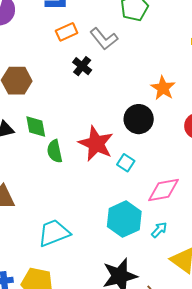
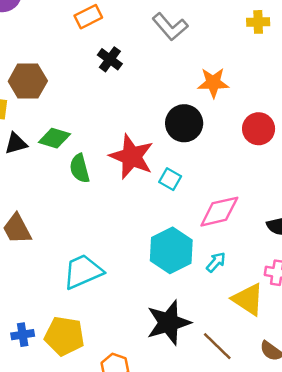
gray L-shape: (104, 39) -> (170, 27), moved
orange star: (163, 88) -> (213, 83), turned -30
green diamond: (36, 127) -> (54, 138), turned -60

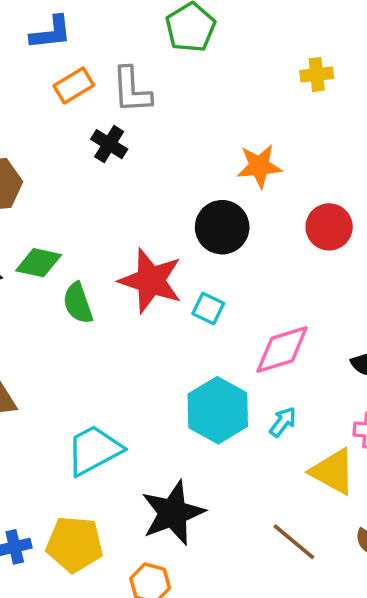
gray L-shape: (170, 27) -> (132, 90), moved, turned 42
black star: (169, 323) -> (173, 513), moved

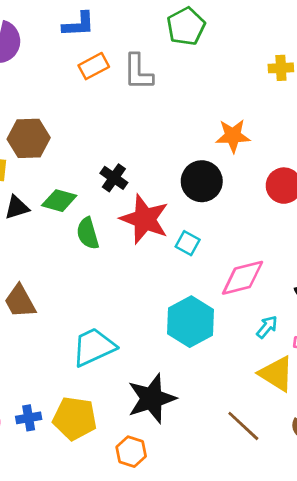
black cross: (109, 144) -> (114, 178), moved
cyan arrow: (283, 422) -> (267, 327), moved

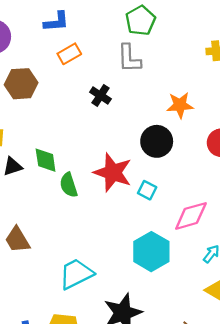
gray L-shape: (138, 72) -> (129, 58), moved
brown hexagon: (29, 138) -> (21, 84), moved
black cross: (114, 178) -> (100, 95), moved
green diamond: (59, 201) -> (46, 160), turned 68

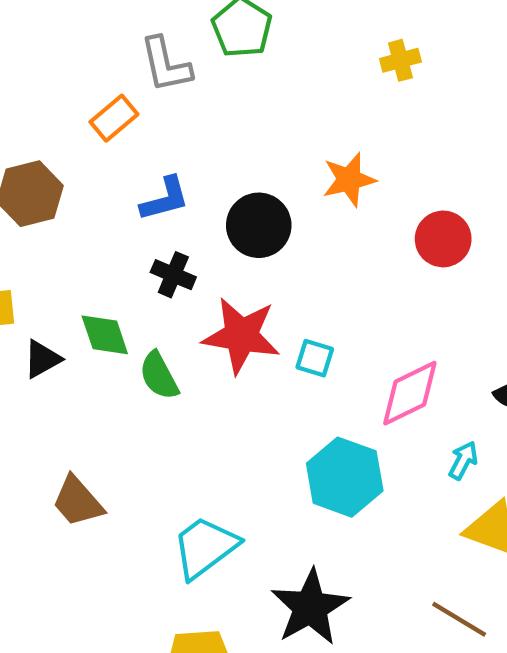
blue L-shape: (56, 22) -> (165, 199), moved
gray L-shape: (129, 58) -> (166, 65), moved
black cross: (100, 95) -> (173, 275), moved
black circle: (157, 141) -> (259, 225), moved

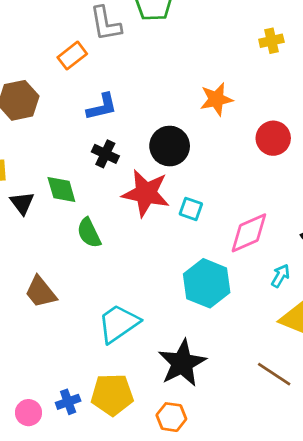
yellow cross: (400, 60) -> (271, 41), moved
black circle: (259, 225) -> (170, 146), moved
black triangle: (42, 359) -> (22, 203), turned -40
green semicircle: (159, 376) -> (89, 233), moved

